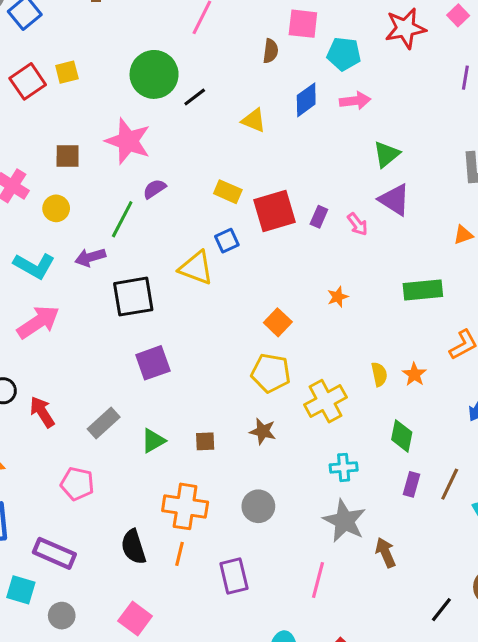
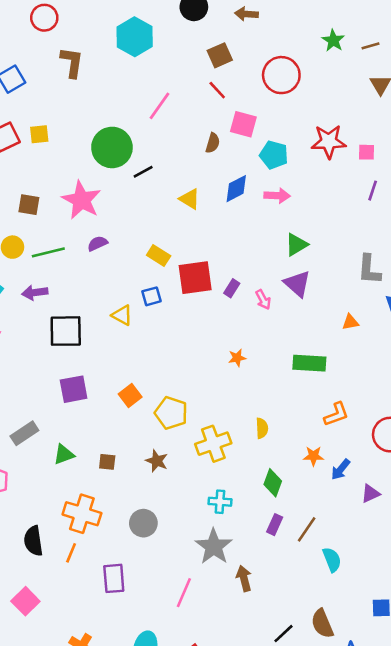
pink square: (458, 15) -> (367, 152), moved, turned 36
green line: (122, 219) -> (48, 252), moved, turned 40
yellow triangle: (196, 268) -> (122, 315), size x0.7
orange square: (278, 322) -> (130, 395), moved
orange star: (414, 374) -> (313, 456), moved, turned 30

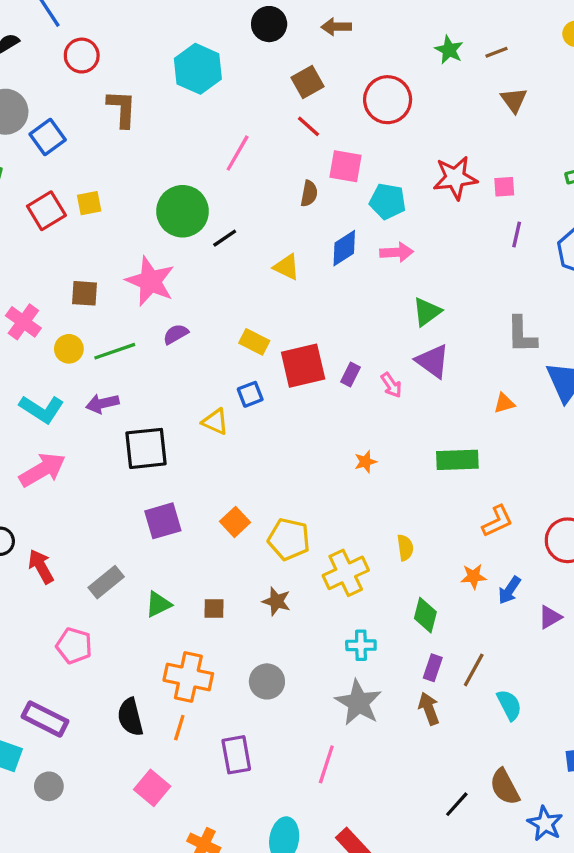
brown arrow: (244, 578) -> (429, 709), moved
pink square: (25, 601) -> (152, 788), moved

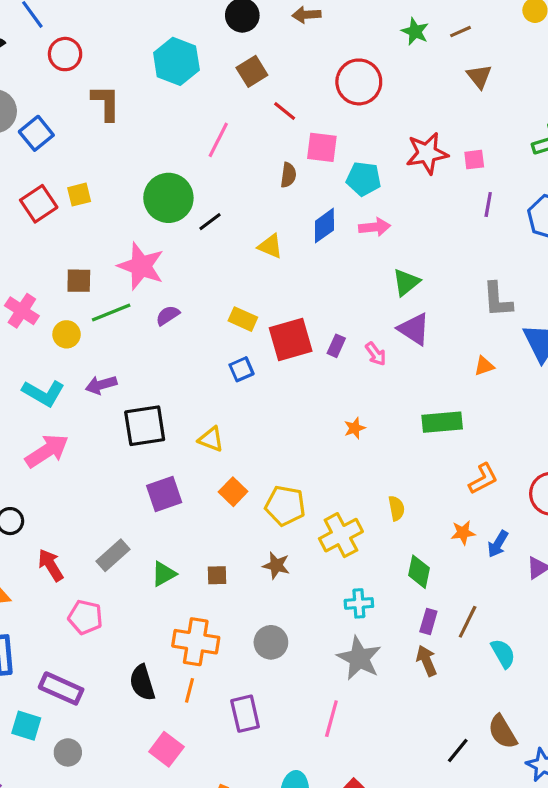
brown square: (308, 82) -> (252, 71), moved
green line: (115, 351) -> (111, 313), moved
yellow triangle: (215, 422) -> (211, 439), moved
red arrow: (41, 566) -> (51, 565), moved

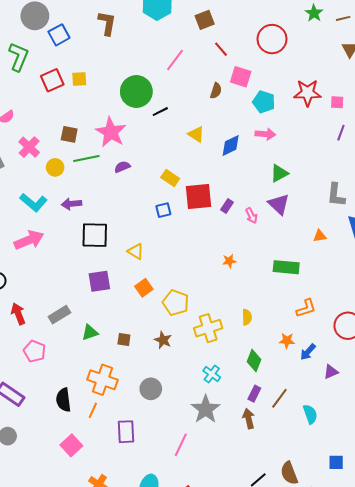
blue diamond: (324, 226) -> (231, 146), moved
cyan cross: (359, 603) -> (212, 374), turned 30
cyan semicircle: (503, 653) -> (310, 414), moved

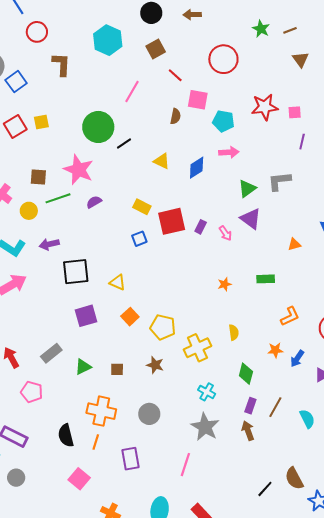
gray L-shape: (336, 195) -> (279, 181), moved, turned 85
orange star: (229, 261) -> (225, 284), moved
green rectangle: (286, 267) -> (266, 279), size x0.7

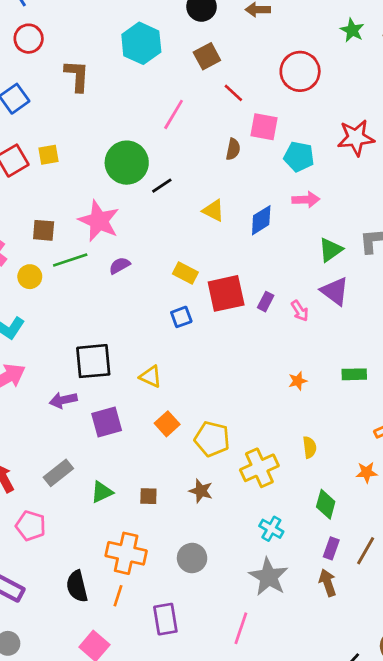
red circle: (37, 32) -> (29, 39), moved
purple arrow: (49, 244) -> (63, 400), moved

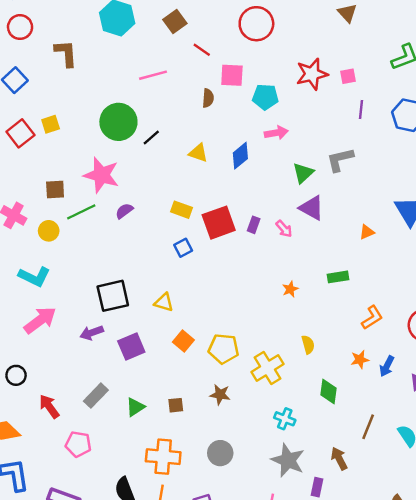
pink line: (174, 114) -> (153, 75), turned 52
purple rectangle: (331, 548) -> (317, 487), moved

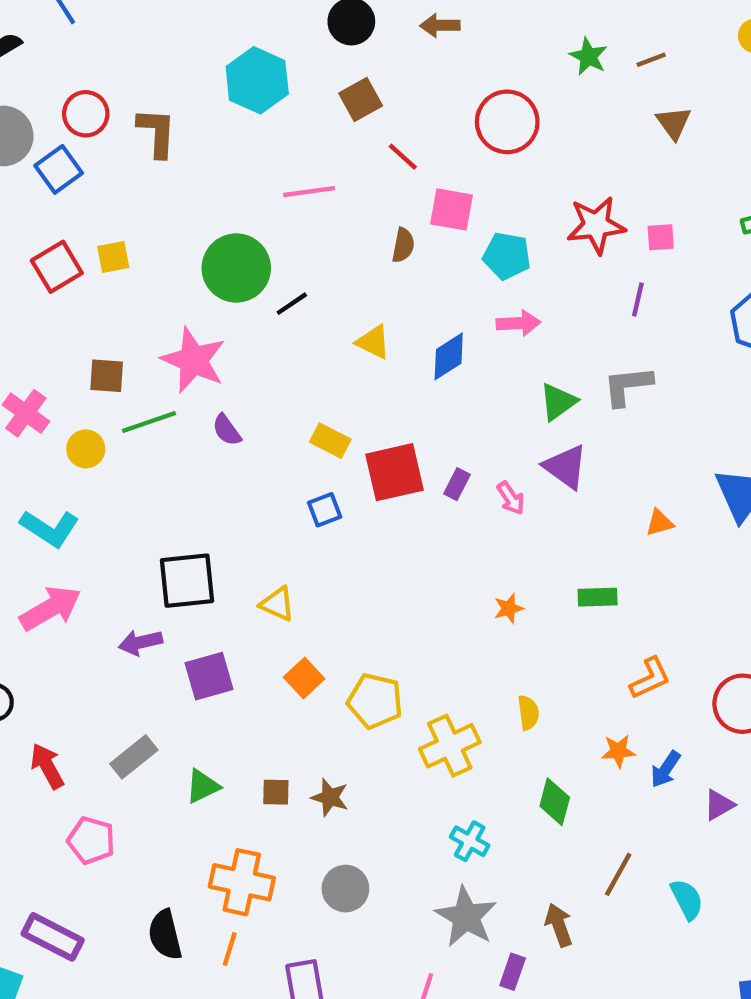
red circle: (20, 27) -> (86, 114), moved
purple line: (361, 110) -> (638, 300), moved
purple semicircle: (124, 211) -> (227, 430), turned -96
brown star: (220, 395) -> (330, 797), moved

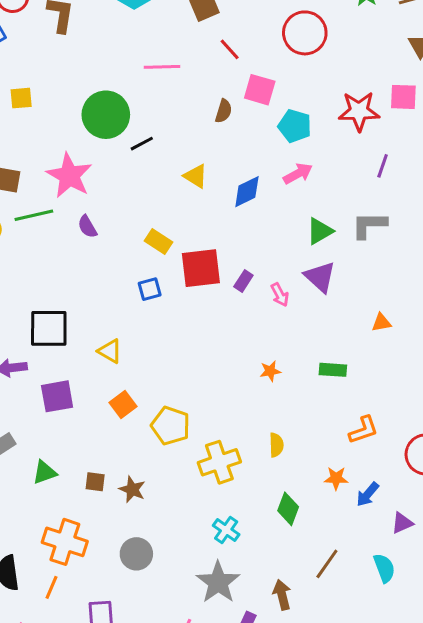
pink square: (661, 237) -> (403, 97), moved, size x1.4
pink arrow: (518, 323) -> (298, 174), turned -32
cyan semicircle: (687, 899) -> (384, 568), moved

